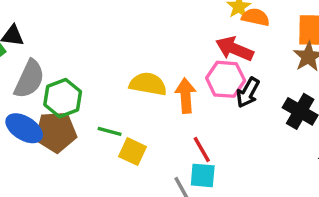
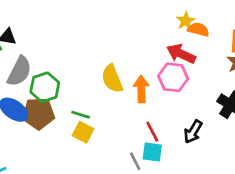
yellow semicircle: (148, 84) -> (112, 79), turned -124
black arrow: (248, 93) -> (193, 132), moved
yellow square: (132, 152) -> (83, 132), moved

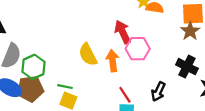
red arrow: (181, 54) -> (123, 32), moved, turned 45

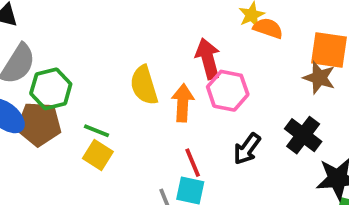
brown star: (190, 31) -> (319, 78), turned -30
black arrow: (158, 92) -> (247, 149), moved

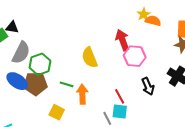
orange arrow: (183, 103) -> (82, 94), moved
black arrow: (247, 149) -> (148, 86), turned -54
yellow square: (98, 155) -> (57, 112), moved

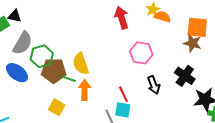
red arrow: (122, 40) -> (122, 18), moved
yellow semicircle: (90, 58) -> (81, 64), moved
brown pentagon: (35, 84) -> (54, 71), moved

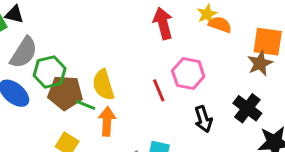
brown star: (192, 43) -> (260, 63), turned 30
red line: (123, 94) -> (159, 90), moved

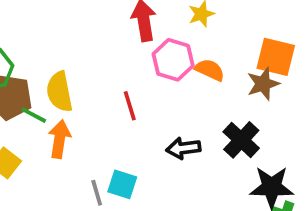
orange semicircle: (220, 25) -> (210, 70), moved
pink hexagon: (188, 73) -> (173, 60), moved
black arrow: (203, 119) -> (183, 148), turned 95

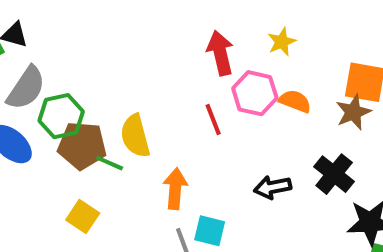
red line: (130, 106) -> (213, 119), moved
orange arrow: (59, 139) -> (175, 189), moved

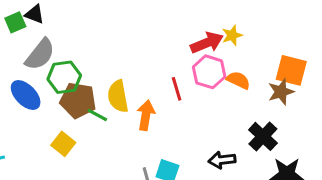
red arrow: (220, 53) -> (207, 43), moved, turned 76
black arrow: (273, 187) -> (222, 160), moved
orange arrow: (175, 189) -> (146, 115), moved
yellow square: (83, 216) -> (63, 144), moved

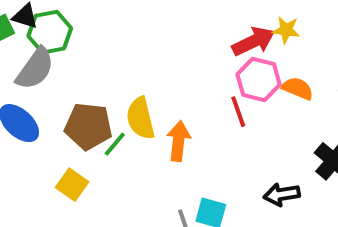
yellow star: (232, 35) -> (286, 30), turned 30
green hexagon: (64, 77) -> (50, 32), moved
red line: (177, 89) -> (238, 112), moved
green line: (97, 115) -> (115, 144), turned -75

